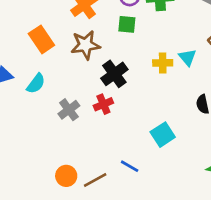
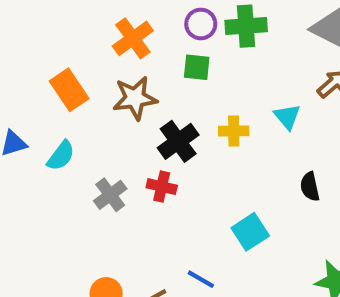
yellow cross: (163, 63) -> (234, 131), moved
red cross: (103, 104) -> (162, 187), turned 36

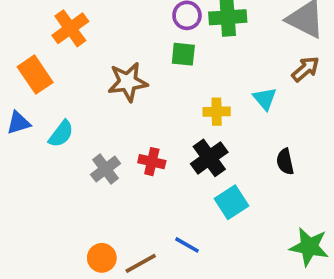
orange cross: (133, 38) -> (70, 28), moved
orange rectangle: (69, 90) -> (35, 75), moved
black cross: (178, 141) -> (209, 158), moved

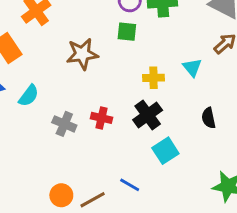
gray cross: (106, 169) -> (64, 124), turned -30

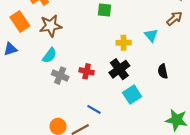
brown star: (82, 54) -> (51, 26), moved
cyan semicircle: (29, 96) -> (50, 55), moved
blue line: (130, 185) -> (94, 109), moved

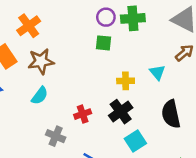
red cross: (87, 71) -> (83, 114), turned -32
black semicircle: (163, 71) -> (171, 114), size x1.6
gray cross: (60, 76) -> (56, 136), moved

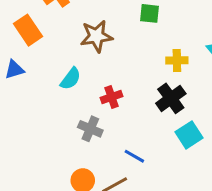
brown star: (41, 61) -> (96, 36), moved
red cross: (83, 114) -> (112, 97), moved

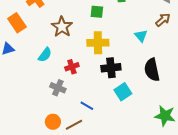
brown star: (96, 36) -> (62, 27), turned -30
yellow cross: (177, 60) -> (98, 43), moved, size x1.5
black cross: (171, 98) -> (111, 68), turned 30

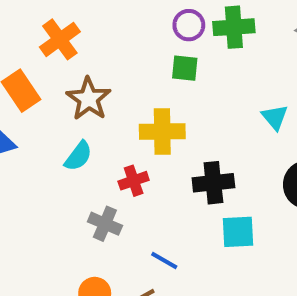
brown star: (62, 27) -> (89, 99), moved
yellow cross: (98, 43) -> (162, 132), moved
cyan square: (123, 92) -> (238, 232), turned 30

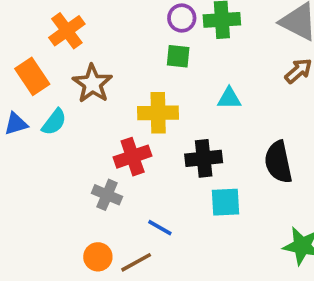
cyan triangle: (275, 117) -> (229, 98), moved, turned -50
cyan semicircle: (78, 156) -> (54, 122), moved
red cross: (134, 181) -> (133, 157), size x1.4

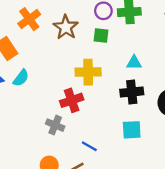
brown star: (92, 84) -> (66, 27), moved
black cross: (204, 158) -> (132, 92), moved

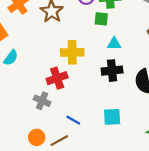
green square: (101, 36) -> (101, 19), moved
cyan square: (132, 130) -> (112, 117), moved

